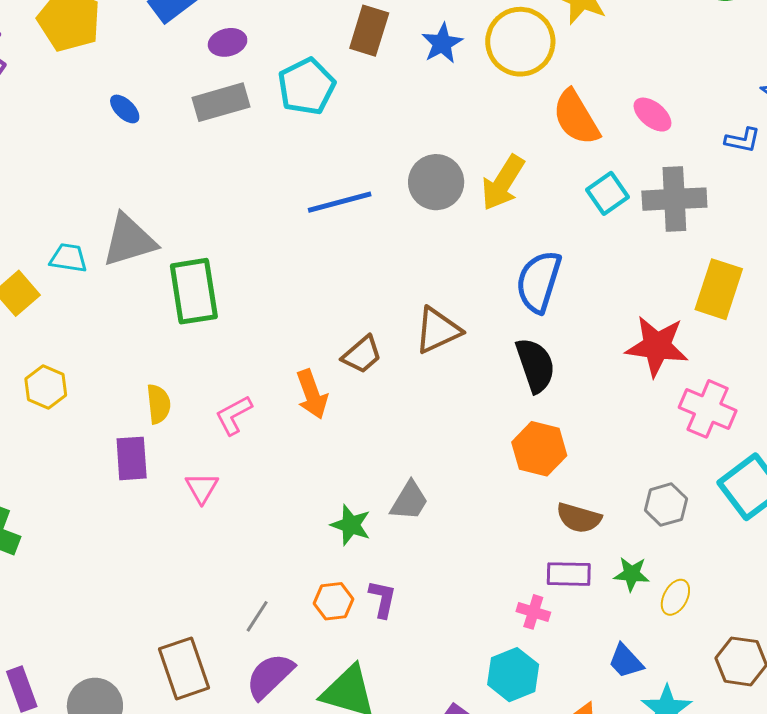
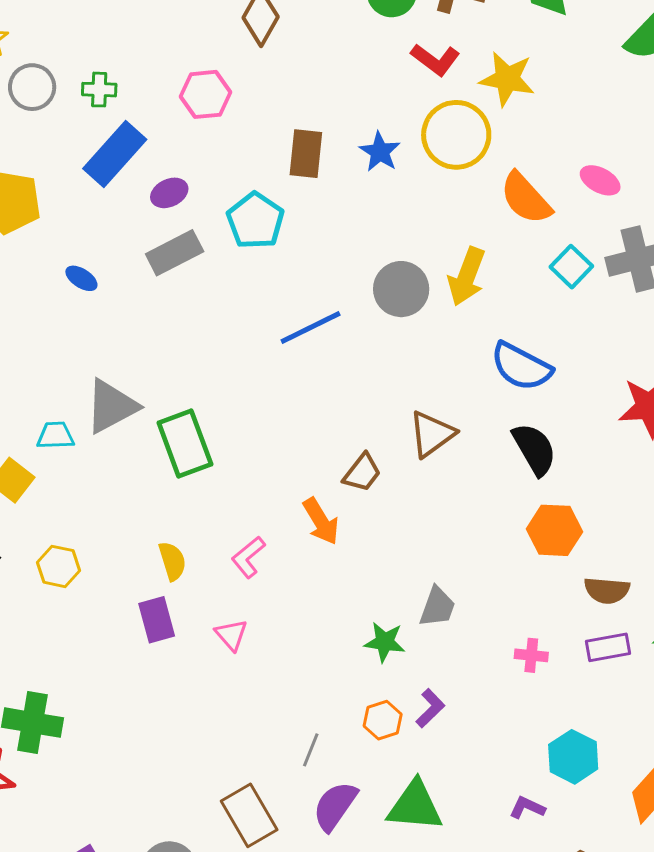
blue semicircle: (539, 282) -> (521, 367), turned -68
purple L-shape: (382, 599) -> (430, 708), turned 45
pink cross: (533, 612) -> (531, 655), moved

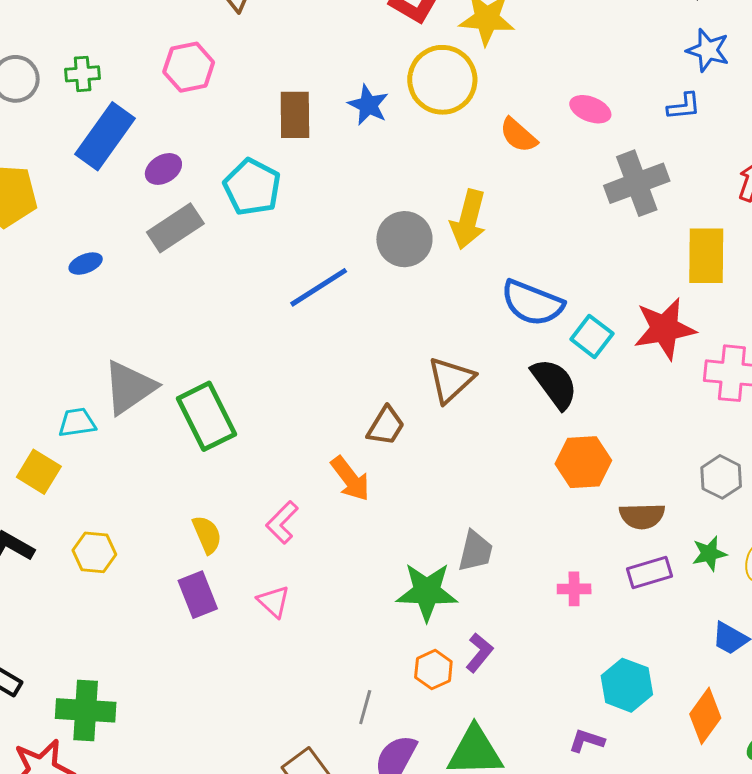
orange semicircle: (526, 198) -> (518, 135), size x0.7
cyan square: (571, 267) -> (592, 336), moved
blue ellipse: (81, 278) -> (86, 264), turned -48
green star: (385, 642) -> (427, 592), size x1.5

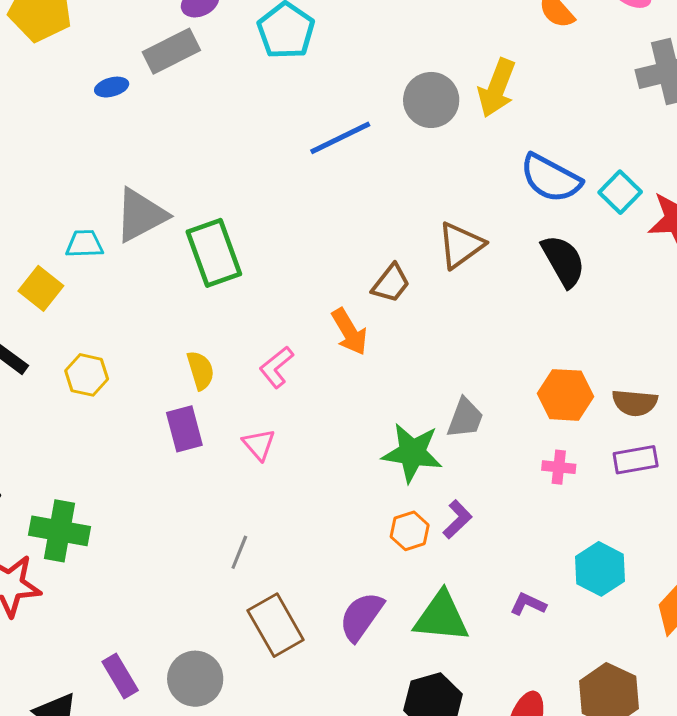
gray rectangle: (175, 228) -> (171, 51), moved
cyan square: (592, 336) -> (620, 192), moved
orange hexagon: (583, 462) -> (565, 395), moved
gray line: (365, 707) -> (239, 552), moved
purple L-shape: (587, 741) -> (528, 604), moved

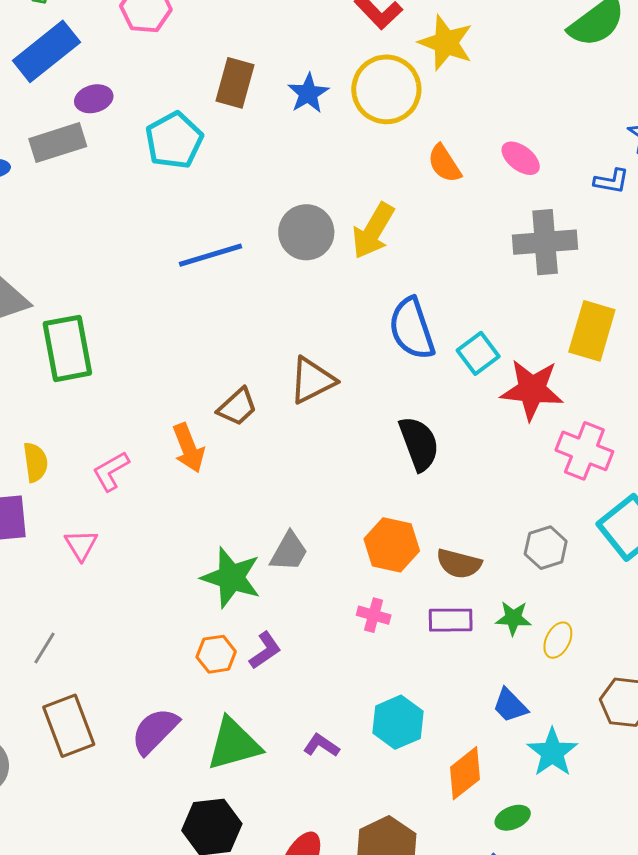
blue semicircle: (551, 178) -> (412, 329), turned 34
black semicircle: (563, 261) -> (419, 444), moved
green triangle: (441, 617) -> (234, 744), turned -30

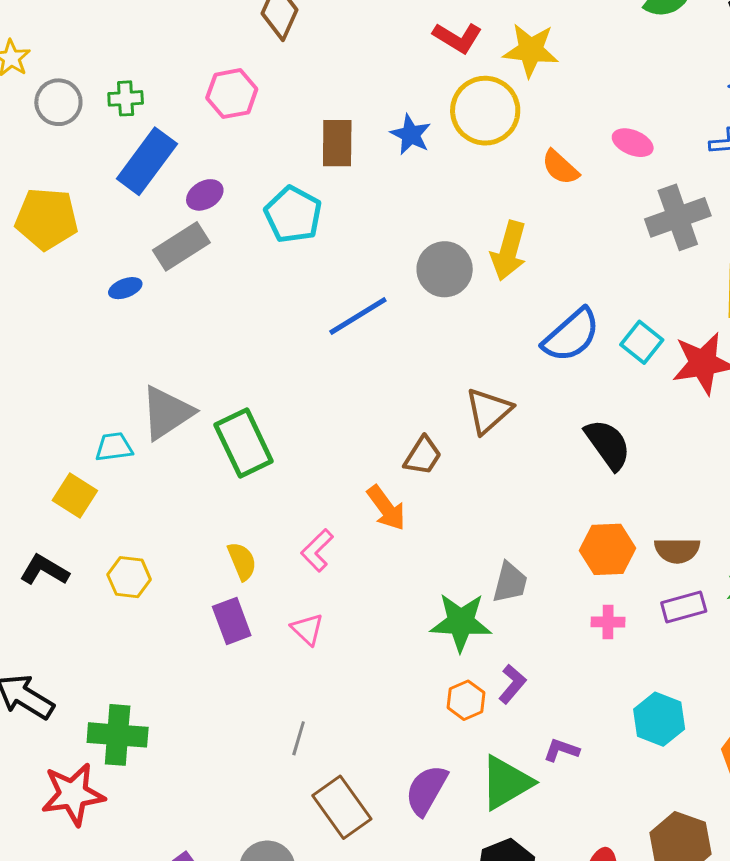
blue semicircle: (412, 329) -> (571, 335), turned -98
purple L-shape: (321, 745) -> (561, 750), moved

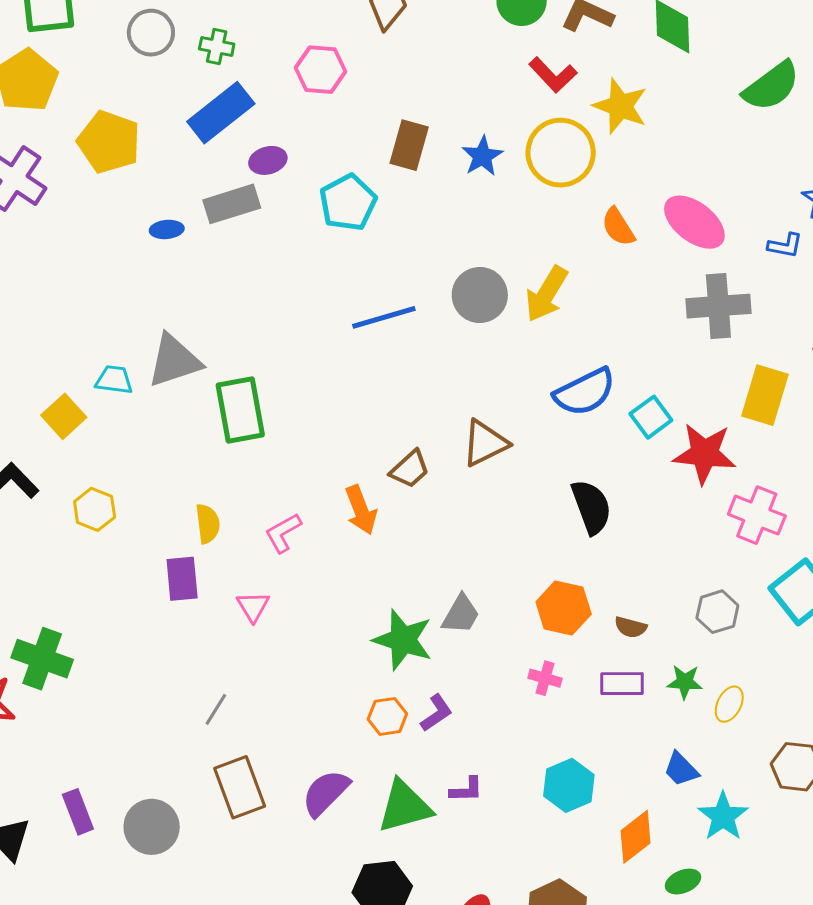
pink ellipse: (633, 143) -> (694, 222), size x1.6
brown semicircle: (677, 550) -> (631, 627), size x0.7
purple L-shape: (561, 750) -> (466, 790), turned 144

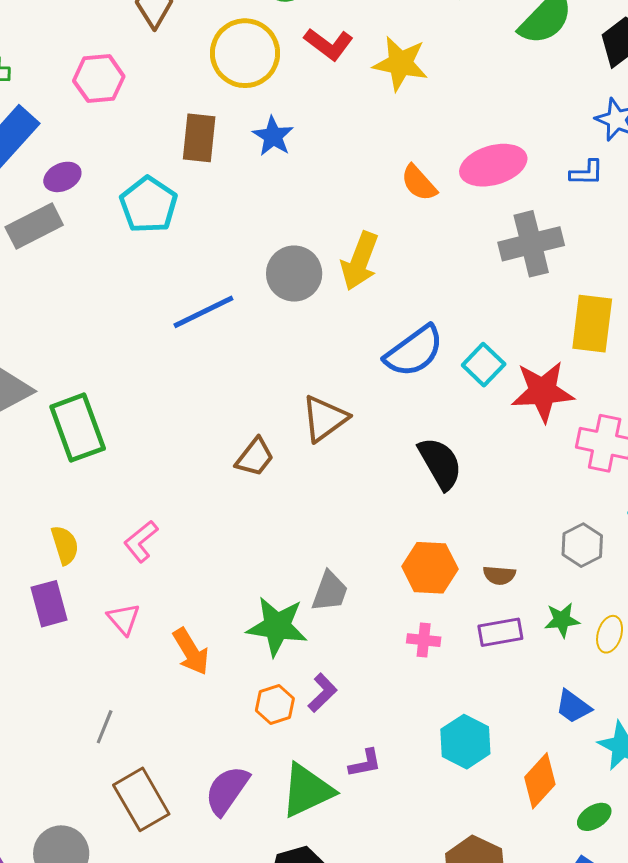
yellow circle: (561, 153) -> (245, 53), moved
pink ellipse: (694, 222) -> (493, 165), turned -44
orange arrow: (361, 510) -> (191, 652), moved

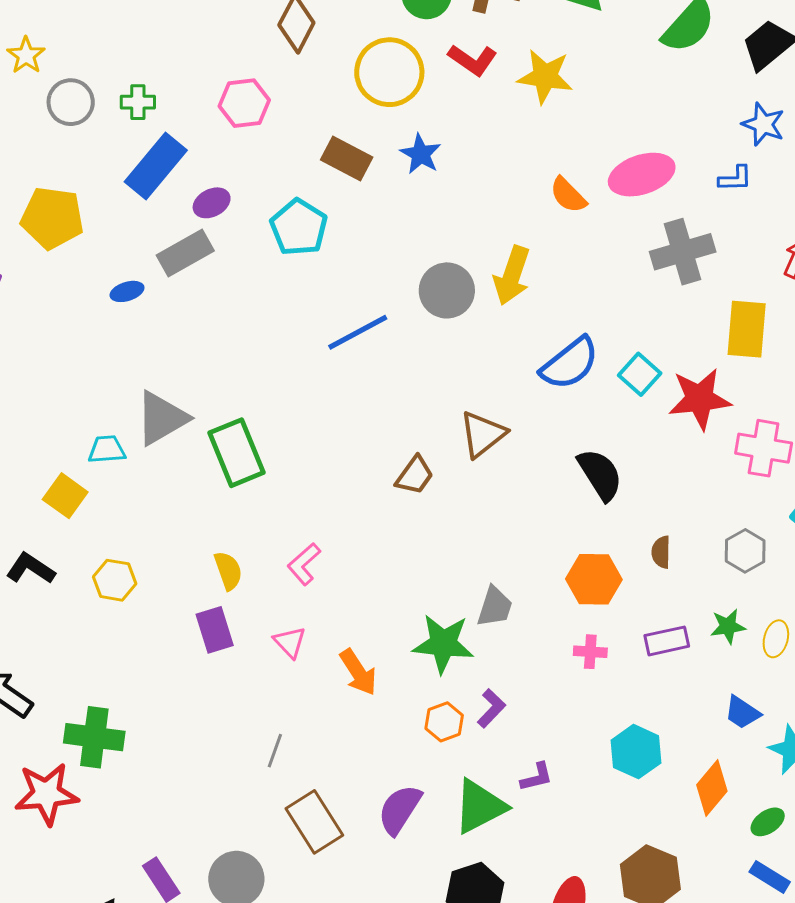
brown rectangle: (199, 138) -> (347, 159), turned -66
brown semicircle: (499, 575) -> (661, 552), moved, turned 88

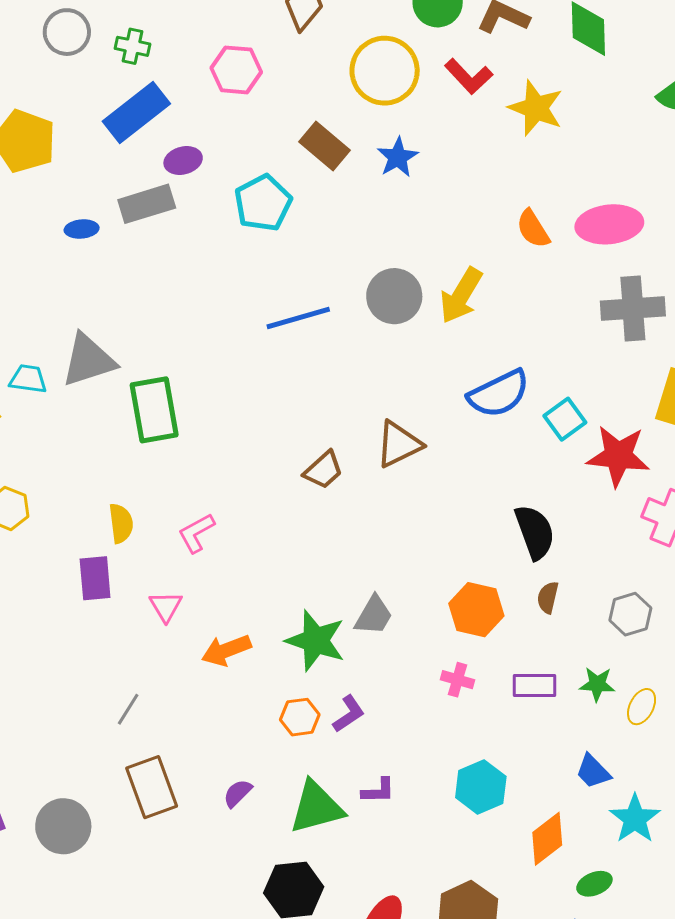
black semicircle: (600, 474) -> (535, 532), moved
orange arrow: (358, 672) -> (226, 650), turned 90
purple semicircle: (400, 809) -> (238, 793), size x0.6

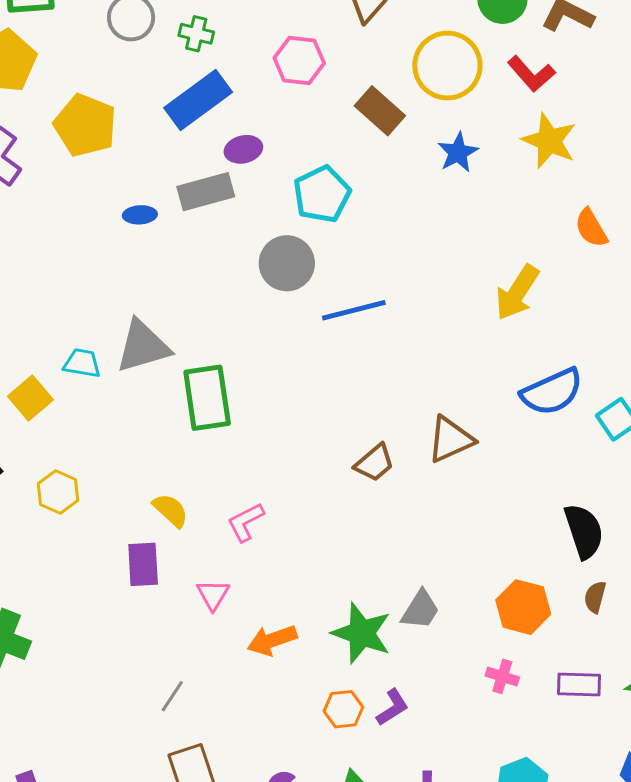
yellow star: (536, 108) -> (549, 141), moved
brown rectangle: (324, 146) -> (380, 111), moved
gray circle: (394, 296) -> (287, 263), moved
yellow semicircle: (121, 523) -> (171, 510), turned -42

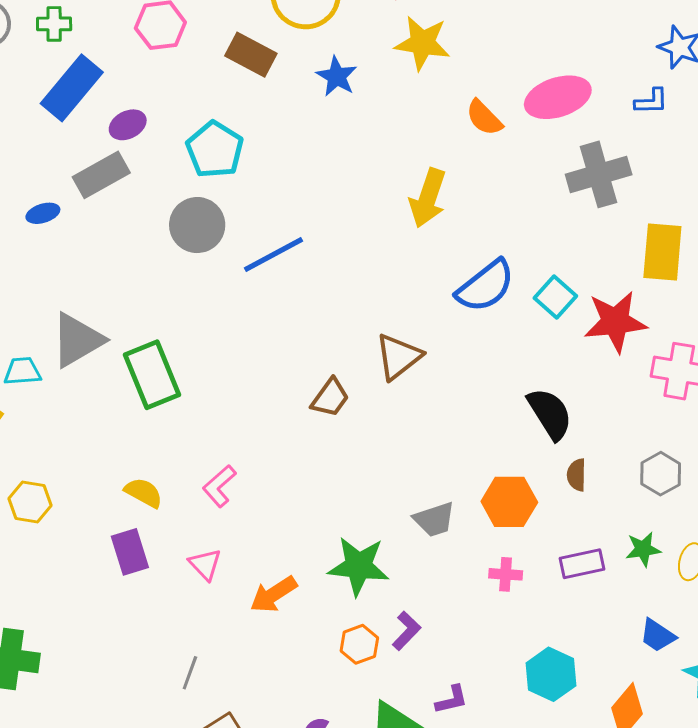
gray trapezoid: (420, 610) -> (434, 519), moved, turned 54

